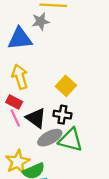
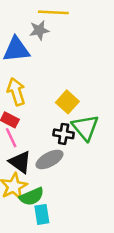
black triangle: (36, 118) -> (20, 162), moved
green triangle: (70, 140) -> (85, 127), moved, turned 35

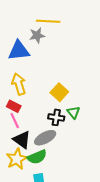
green triangle: (85, 127) -> (73, 112), size x0.6
green semicircle: (32, 197) -> (37, 157), moved

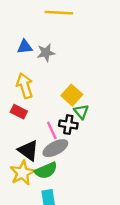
gray star: (37, 35) -> (46, 53), moved
blue triangle: (19, 51) -> (25, 47), size x0.6
green triangle: (73, 112) -> (81, 112), moved
pink line: (15, 120) -> (52, 130), moved

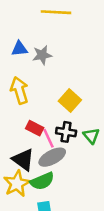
red rectangle: (19, 112) -> (35, 128), moved
green triangle: (81, 112) -> (91, 136), moved

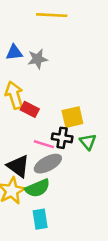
yellow square: (70, 100) -> (72, 117), moved, turned 35
red rectangle: (35, 128) -> (30, 109), moved
pink line: (48, 138) -> (44, 144), turned -48

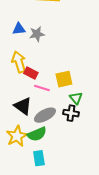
black cross: (62, 138) -> (71, 113), moved
pink line: (44, 144) -> (42, 88), moved
black triangle: (18, 166) -> (23, 106), moved

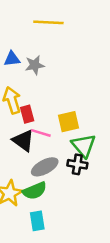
red rectangle: (31, 73) -> (27, 114), turned 48
green triangle: (76, 98) -> (84, 146), size x1.5
black triangle: (23, 106) -> (23, 140), moved

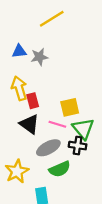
yellow line: (48, 22) -> (52, 19), turned -35
pink line: (41, 133) -> (57, 124), moved
green semicircle: (35, 191) -> (60, 169), moved

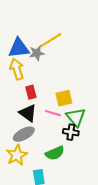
yellow line: (52, 19) -> (51, 40), moved
blue triangle: (19, 51) -> (19, 48), size x1.6
yellow arrow: (19, 88) -> (17, 69), moved
gray ellipse: (48, 148) -> (24, 134), moved

